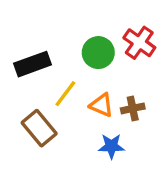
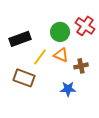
orange triangle: (102, 105) -> (61, 55), moved
brown rectangle: (39, 128) -> (24, 78), turned -30

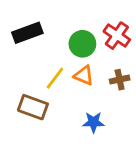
black rectangle: (20, 39) -> (27, 33), moved
brown cross: (81, 66) -> (120, 80), moved

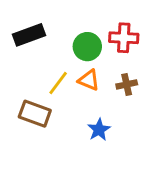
red cross: (117, 36) -> (124, 38), turned -32
blue star: (93, 122) -> (99, 130), turned -30

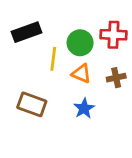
yellow line: (58, 83) -> (53, 59), moved, turned -30
blue star: (99, 130) -> (84, 108), moved

